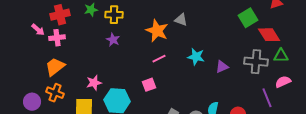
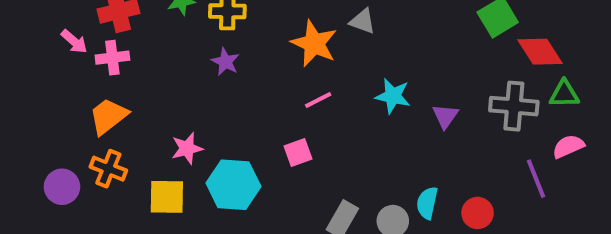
purple triangle: (222, 67) -> (445, 116), turned -32

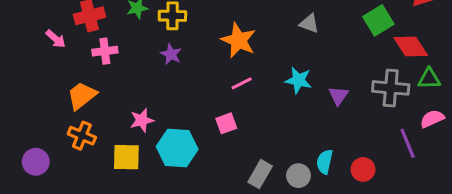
gray triangle: (363, 21) -> (309, 23), moved
pink cross: (112, 58) -> (105, 51), moved
purple circle: (62, 187) -> (36, 162), moved

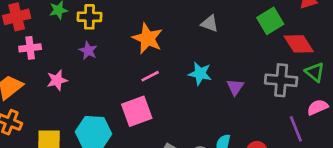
green triangle: (429, 79) -> (315, 72), turned 40
pink star: (142, 120) -> (57, 80), moved
pink square: (226, 123) -> (137, 111), size x1.6

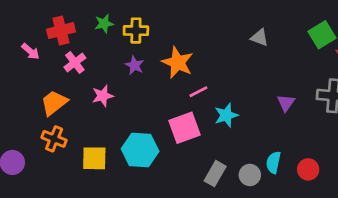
orange star: (147, 38) -> (178, 62), moved
pink cross: (30, 48) -> (75, 62), turned -30
cyan star: (200, 74) -> (226, 115), moved, turned -30

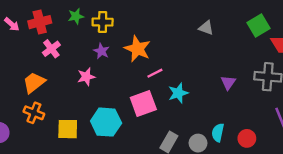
pink arrow: (30, 51) -> (12, 24), moved
pink star: (103, 96) -> (86, 77), moved

